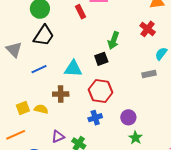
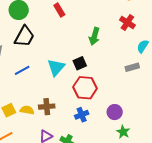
black square: (101, 59) -> (80, 63), moved
cyan triangle: (73, 69) -> (56, 67), turned -48
brown cross: (61, 94) -> (47, 107), moved

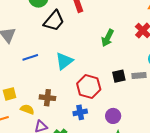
black trapezoid: (24, 36) -> (54, 21), moved
black square: (80, 63) -> (119, 76), moved
yellow semicircle: (27, 110) -> (27, 109), moved

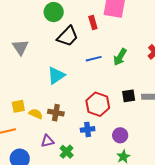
blue line: (30, 57) -> (94, 59), moved
cyan triangle: (64, 61) -> (56, 76), moved
yellow semicircle: (27, 109) -> (36, 114), moved

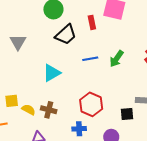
black square: (129, 96) -> (127, 114), moved

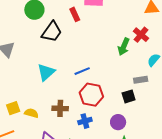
blue line: (90, 59) -> (82, 71), moved
green arrow: (117, 59) -> (124, 47), moved
brown cross: (49, 110) -> (60, 108), moved

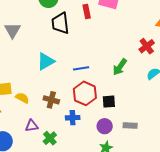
black trapezoid: (52, 32) -> (60, 23), turned 125
green arrow: (124, 47) -> (120, 67), moved
gray rectangle: (141, 80) -> (130, 125), moved
black square: (129, 96) -> (109, 102), moved

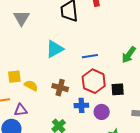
purple triangle: (32, 126) -> (21, 110), moved
purple circle: (105, 126) -> (102, 112), moved

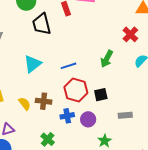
yellow semicircle: (31, 86) -> (25, 104), moved, turned 32

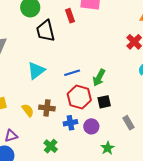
green arrow: (107, 59) -> (99, 78), moved
gray rectangle: (125, 115) -> (128, 123), turned 64

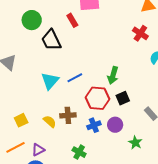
blue line: (72, 73) -> (75, 78), moved

